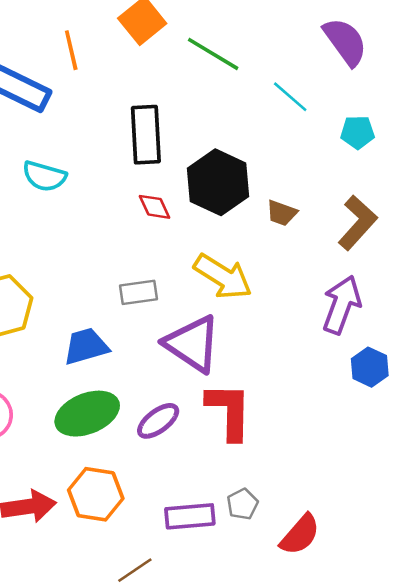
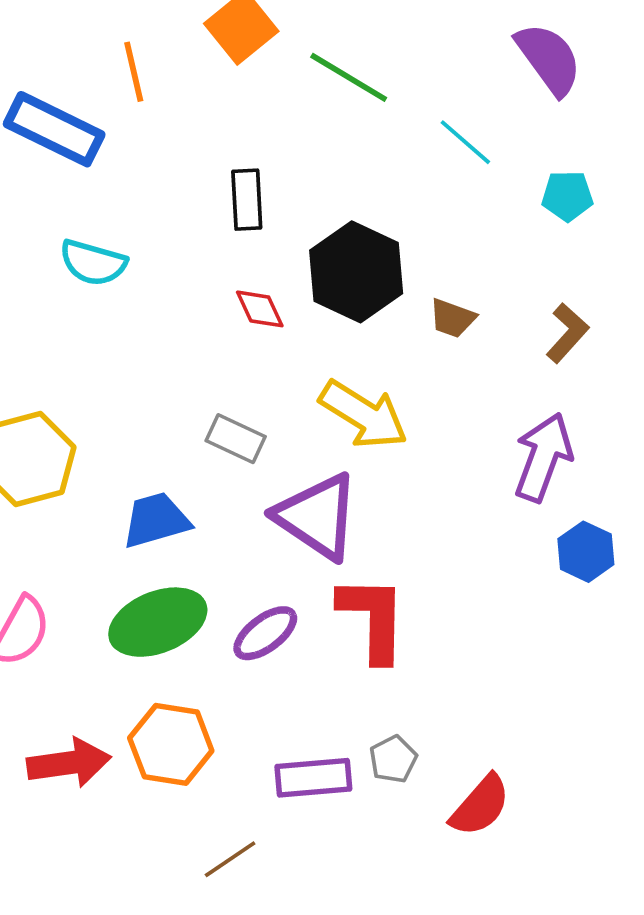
black rectangle: (146, 135) -> (247, 200), size x0.7
brown L-shape: (357, 223) -> (567, 333), size x0.7
gray rectangle: (139, 292) -> (236, 439), turned 33

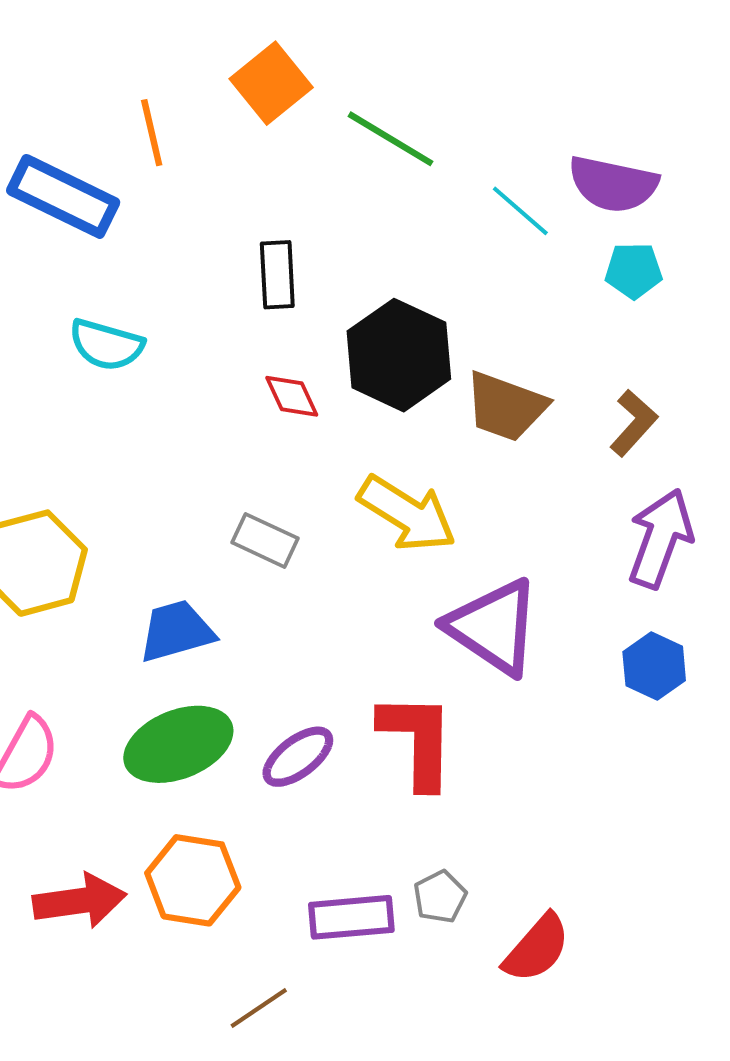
purple semicircle: (549, 59) -> (613, 184), moved, turned 138
brown trapezoid: (452, 318) -> (506, 407), size x1.6
purple arrow: (543, 457) -> (660, 538), moved
purple triangle: (317, 516) -> (494, 627), moved

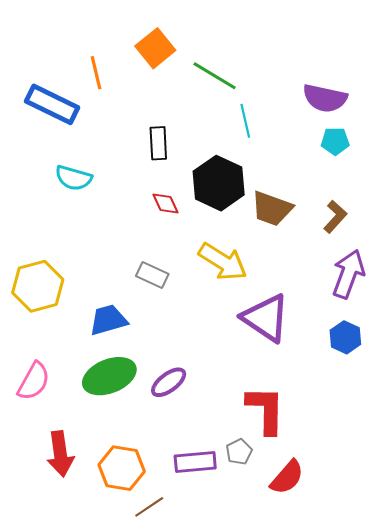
cyan line: (520, 211) -> (245, 121), moved, turned 36
red L-shape: (417, 740) -> (266, 410), moved
orange hexagon: (193, 880) -> (122, 468), moved
red arrow: (80, 901) -> (60, 454), turned 90

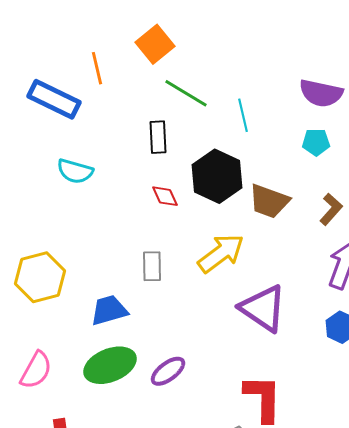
green line: (215, 76) -> (186, 93), moved
cyan pentagon: (335, 141) -> (316, 142), moved
yellow arrow: (223, 262) -> (221, 253), turned -69
gray rectangle: (152, 275) -> (152, 266), turned 64

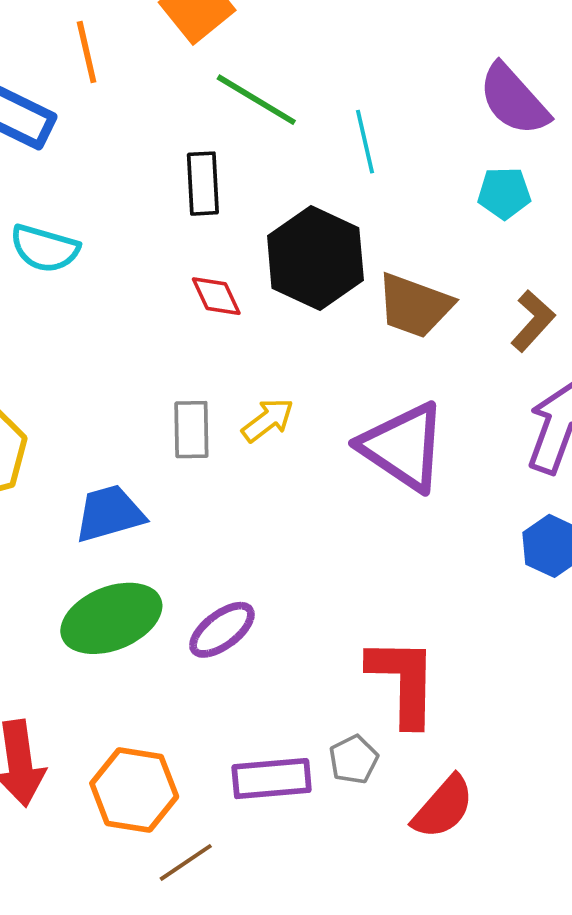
purple semicircle: (321, 93) -> (514, 100), turned 36
yellow arrow: (221, 253) -> (268, 420), moved, size x0.6
purple triangle: (263, 308) -> (403, 447), moved

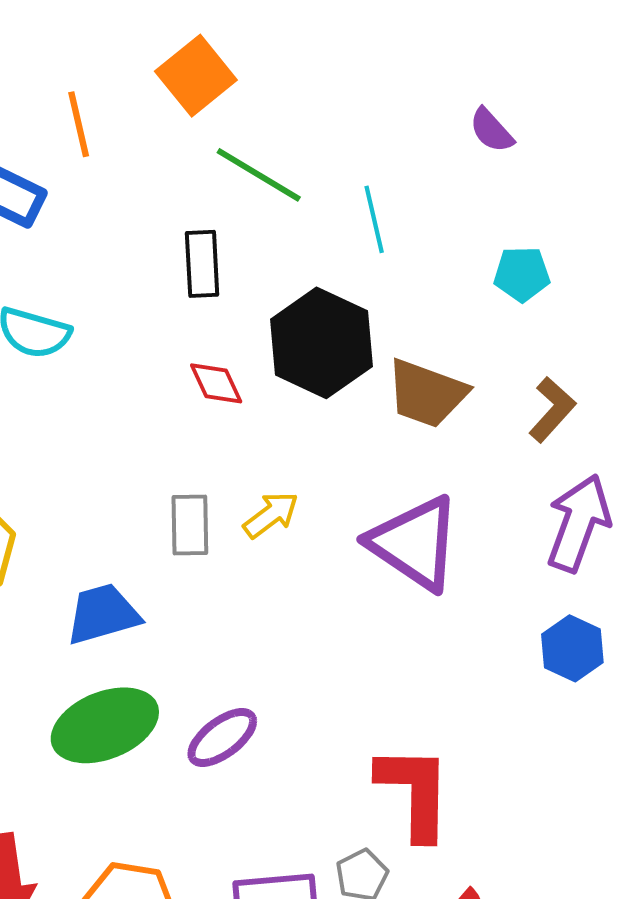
purple semicircle: (514, 100) -> (491, 130), moved, size x0.6

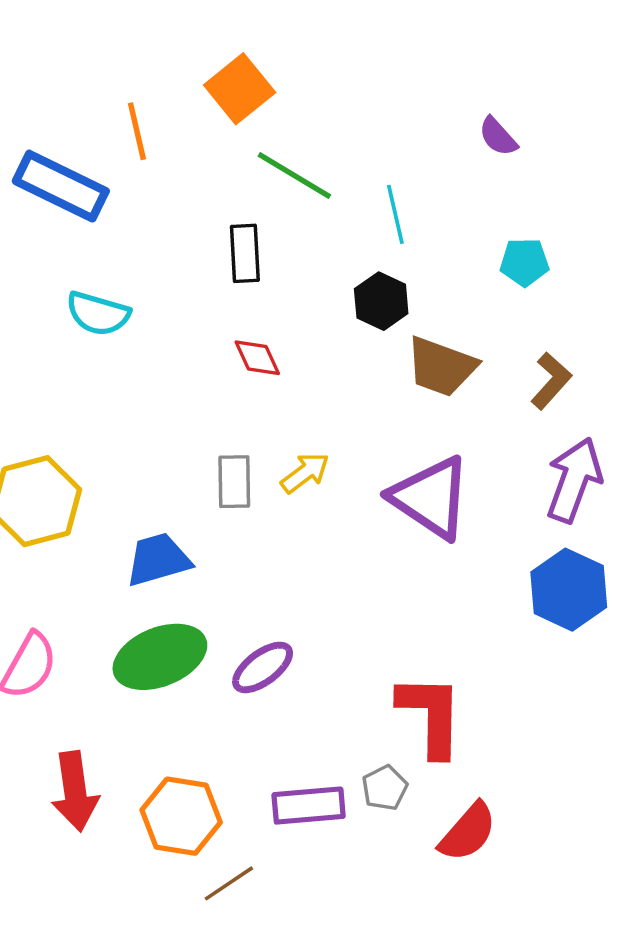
black hexagon: (321, 343) -> (381, 301), moved, size x0.6
blue hexagon: (572, 648) -> (569, 590), size x1.4

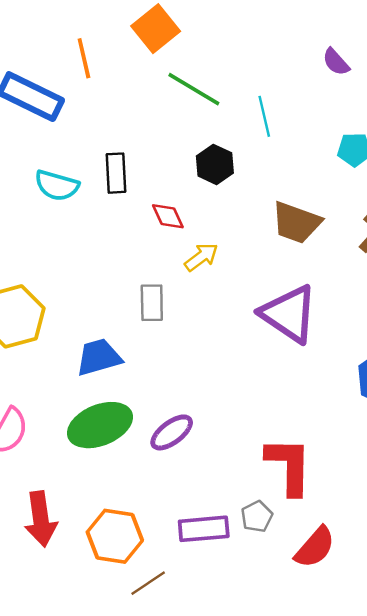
black rectangle: (245, 253) -> (116, 173), moved
black hexagon: (381, 301) -> (215, 164), moved
yellow arrow: (305, 473) -> (201, 257), moved

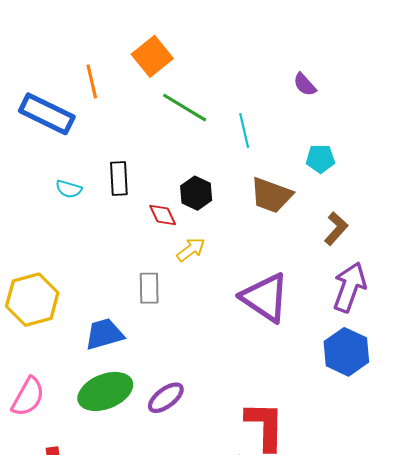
black hexagon: (215, 164) -> (196, 193), moved
cyan semicircle: (57, 185) -> (69, 189), size x0.7
brown trapezoid: (296, 223) -> (271, 195), moved

